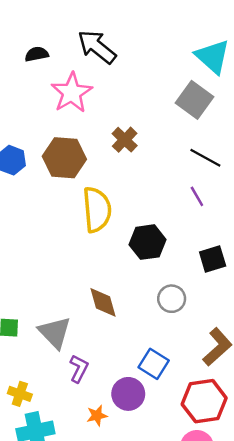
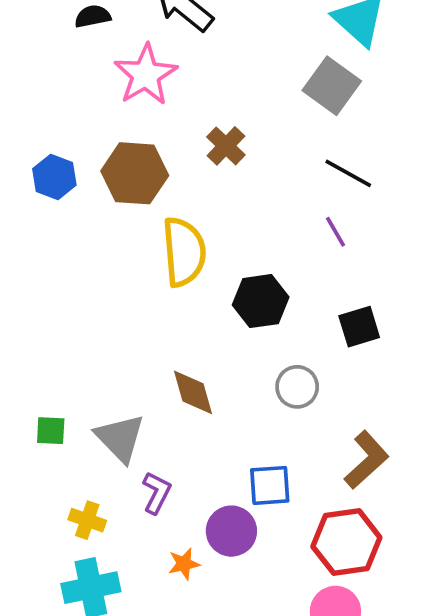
blue square: (154, 364) -> (270, 485), turned -36
yellow cross: (20, 394) -> (87, 520), moved

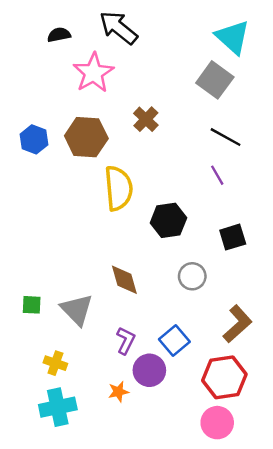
blue square: (270, 485) -> (174, 341), turned -36
purple L-shape: (157, 493) -> (126, 341), moved

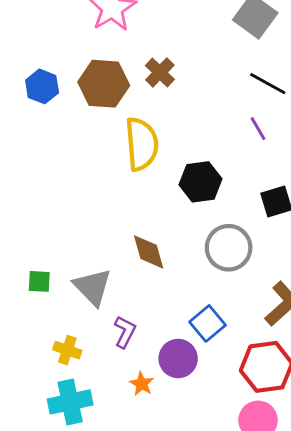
brown cross: (146, 119) -> (160, 72), moved
gray circle: (192, 276) -> (229, 248), size x1.4
purple L-shape: (126, 341) -> (125, 332), moved
orange star: (118, 392) -> (142, 384), turned -30

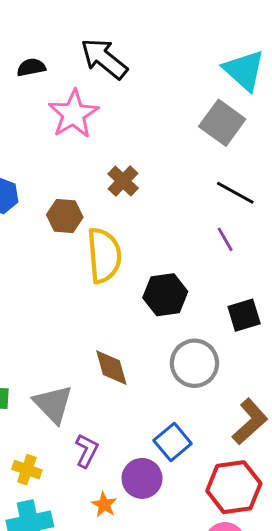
brown hexagon: (104, 84) -> (65, 216), moved, size x0.7

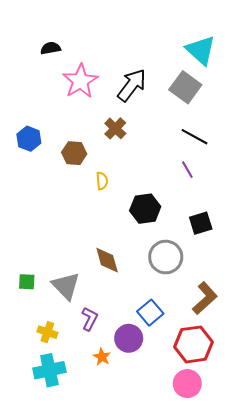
black arrow: (104, 59) -> (132, 85), moved, turned 88
yellow semicircle: (104, 255) -> (102, 181), size x0.5

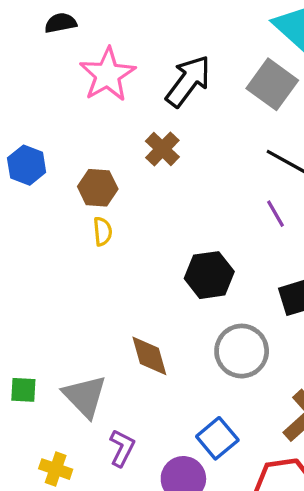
yellow semicircle: (102, 181) -> (103, 231), moved

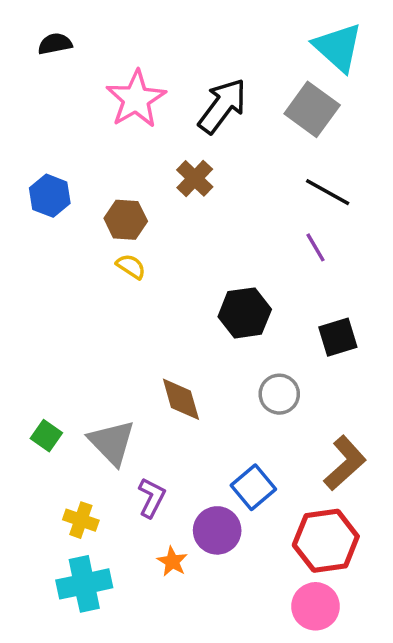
black semicircle: (61, 23) -> (55, 44), moved
yellow semicircle: (103, 231) -> (131, 266), turned -52
gray circle: (242, 351) -> (279, 394), size x0.7
green square: (23, 390) -> (46, 436), turned 32

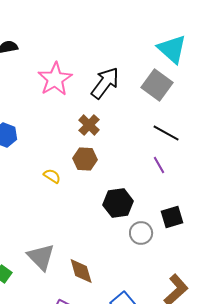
brown hexagon: (126, 220) -> (85, 159), moved
gray circle: (279, 394) -> (141, 233), moved
brown diamond: (181, 399) -> (81, 271), moved
gray triangle: (112, 442) -> (41, 257), moved

